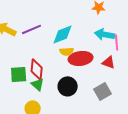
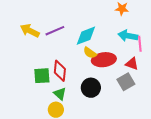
yellow semicircle: (67, 51) -> (90, 53), turned 40
green triangle: (38, 84) -> (60, 94), moved
gray square: (103, 91) -> (126, 82), moved

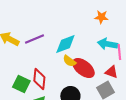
red ellipse: (104, 60) -> (83, 68), turned 45
green square: (42, 76) -> (21, 84), turned 30

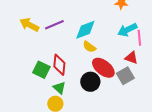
cyan arrow: (107, 44) -> (127, 30), turned -36
red ellipse: (83, 68) -> (103, 68), moved

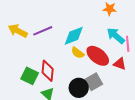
cyan arrow: (127, 30) -> (116, 36), turned 66
red ellipse: (103, 68) -> (98, 56), moved
gray square: (125, 76) -> (94, 82), moved

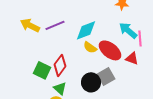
red diamond: (48, 71) -> (60, 65), turned 30

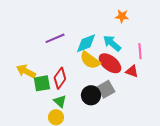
yellow arrow: (30, 25) -> (26, 71), moved
cyan arrow: (128, 30) -> (112, 43), moved
yellow semicircle: (90, 47) -> (90, 60), size x1.5
green square: (42, 70) -> (42, 83), turned -36

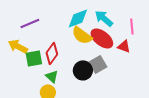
purple line: (55, 38) -> (30, 23), moved

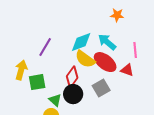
purple line: (30, 23) -> (45, 47), moved, turned -36
yellow arrow: (18, 46) -> (21, 70), turned 78
red diamond: (52, 53) -> (72, 77), moved
black circle: (83, 70) -> (73, 94), moved

